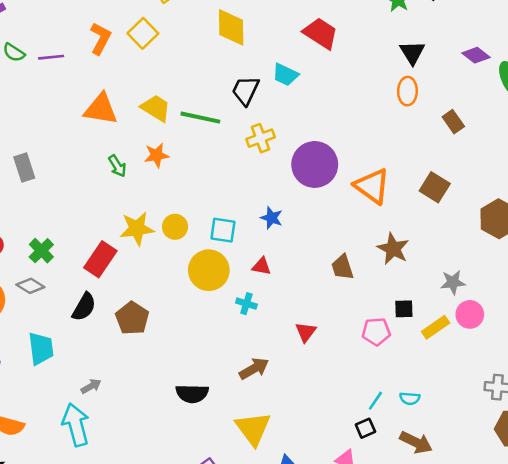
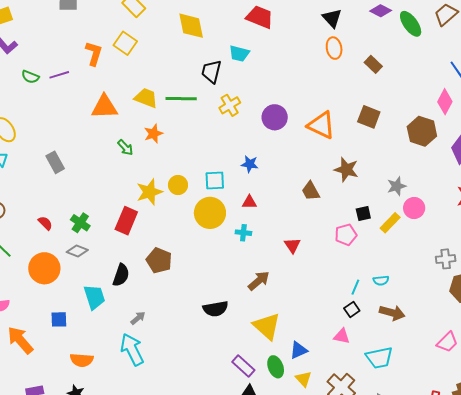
purple circle: (315, 164) -> (275, 117), size x0.7
black semicircle: (84, 307) -> (121, 275), moved

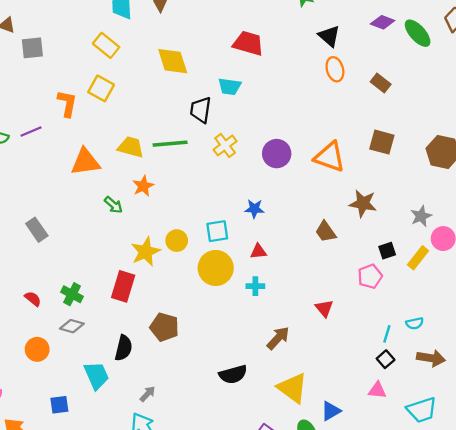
red triangle: (292, 245) -> (324, 308), moved
orange circle: (44, 268) -> (37, 349), size x0.7

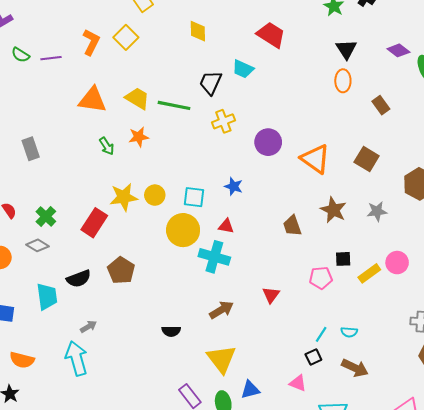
yellow diamond: (173, 61) -> (198, 31), size x0.7
gray star: (421, 216) -> (377, 211), moved
cyan cross: (255, 286) -> (214, 257), size x1.8
black semicircle: (124, 348) -> (79, 279), turned 40
black semicircle: (233, 374) -> (171, 331), size x0.7

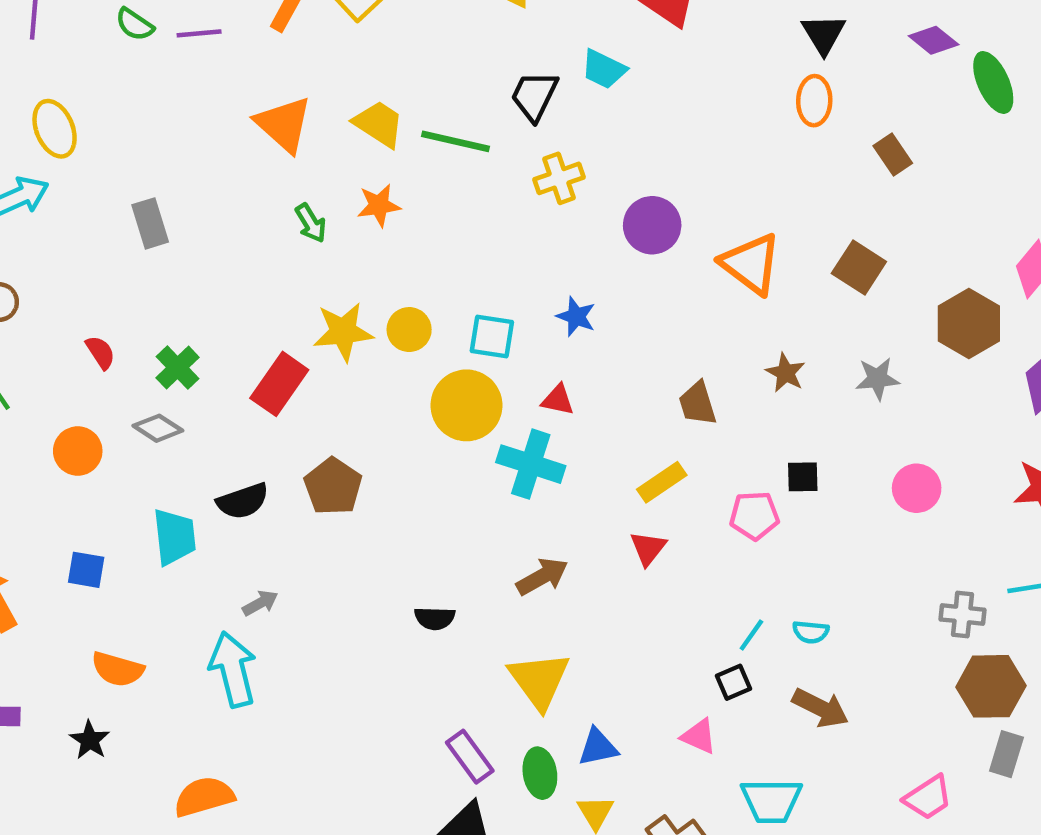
orange triangle: (92, 100) -> (284, 124), turned 32
brown star: (333, 210) -> (786, 373), size x0.7
yellow rectangle: (369, 273) -> (662, 482), moved

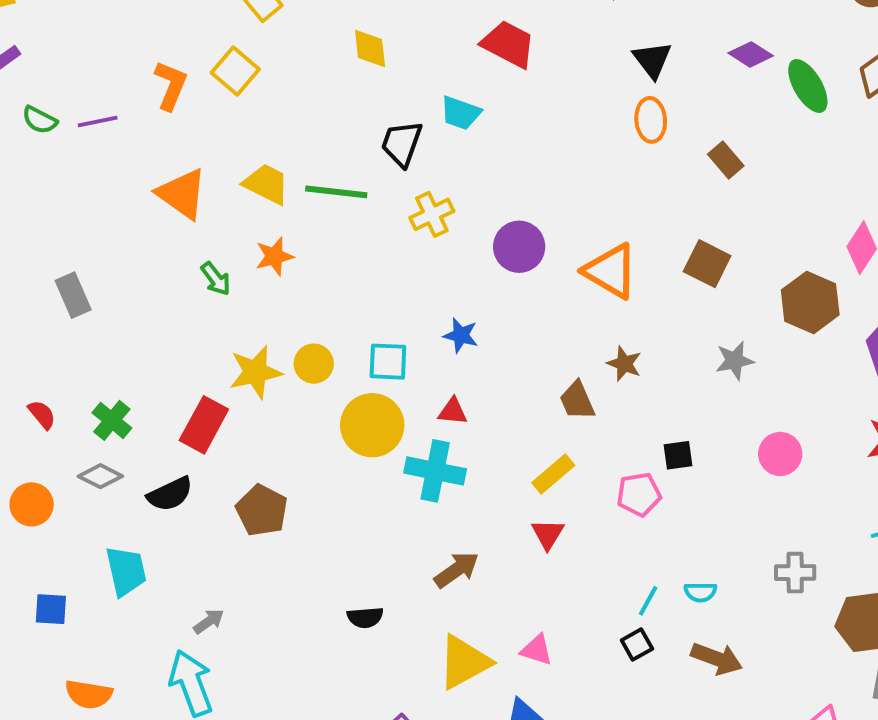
brown star: (786, 373) -> (624, 364), moved
black semicircle: (243, 501) -> (170, 494), moved
gray cross: (962, 615) -> (795, 573), moved
yellow triangle: (539, 680) -> (464, 662), turned 44
pink triangle: (699, 736) -> (537, 650), moved

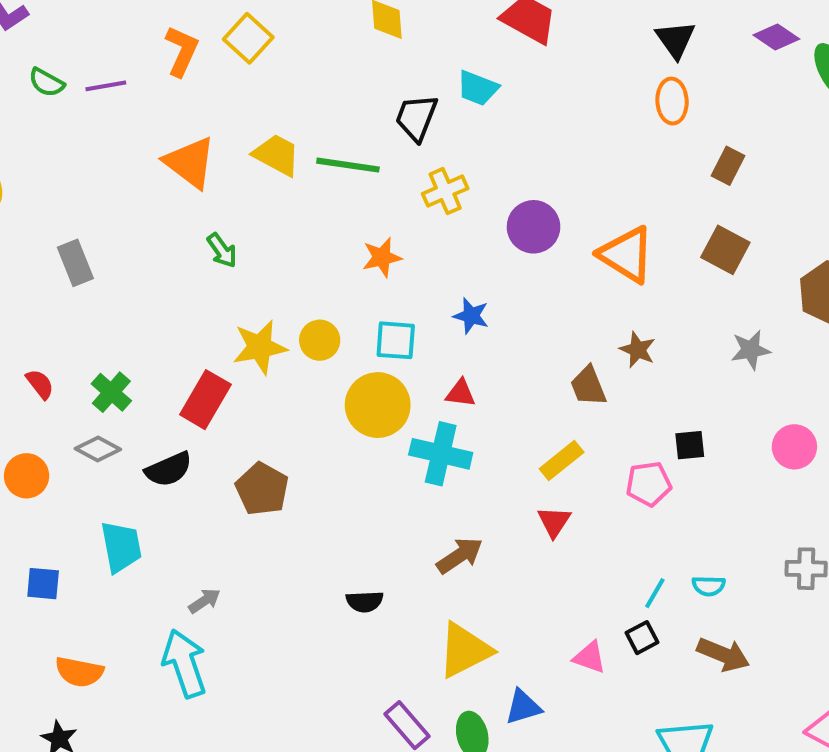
brown rectangle: (726, 160) -> (728, 166), moved, turned 66
orange star: (274, 256) -> (382, 257), moved
pink triangle: (537, 650) -> (590, 657), moved

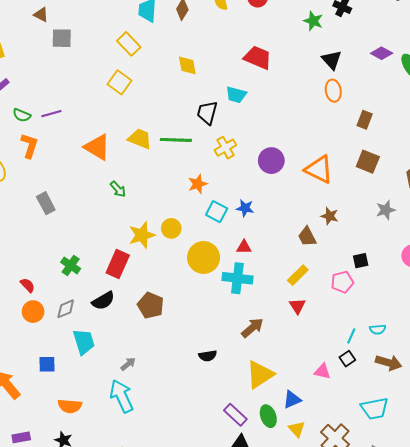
orange L-shape: (182, 51) -> (29, 146), moved
cyan square: (396, 340) -> (217, 212), moved, turned 30
red semicircle: (40, 384) -> (28, 285), moved
gray diamond: (98, 449) -> (66, 309), moved, turned -45

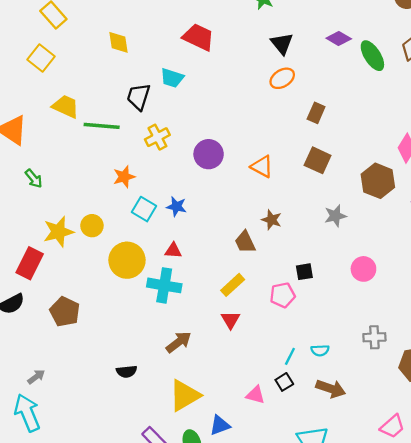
orange ellipse: (333, 91) -> (282, 78), turned 65
yellow trapezoid: (140, 139) -> (66, 106), moved
orange triangle: (319, 169) -> (262, 167), size x0.7

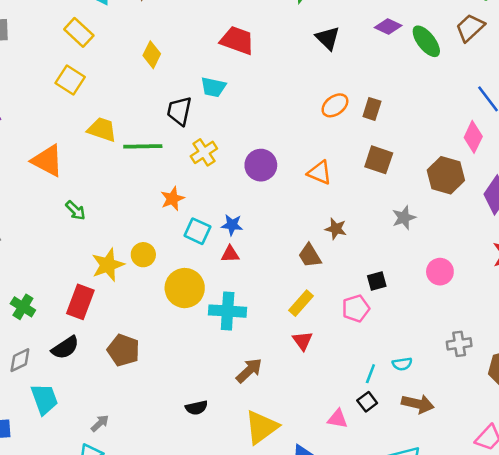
yellow diamond: (119, 42) -> (152, 55), turned 40
orange ellipse: (282, 78) -> (335, 105), moved
red triangle: (173, 251) -> (230, 254), moved

